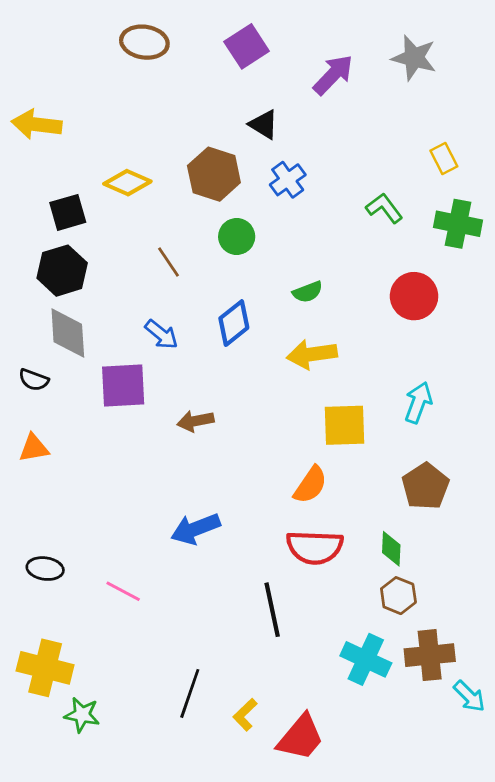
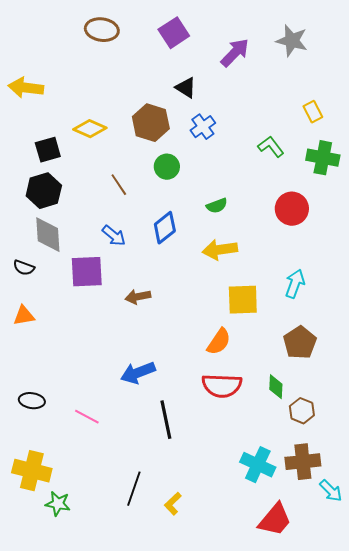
brown hexagon: (398, 596) -> (302, 411), moved
black line: (272, 610) -> (166, 420), moved
red trapezoid: (300, 737) -> (275, 520), moved

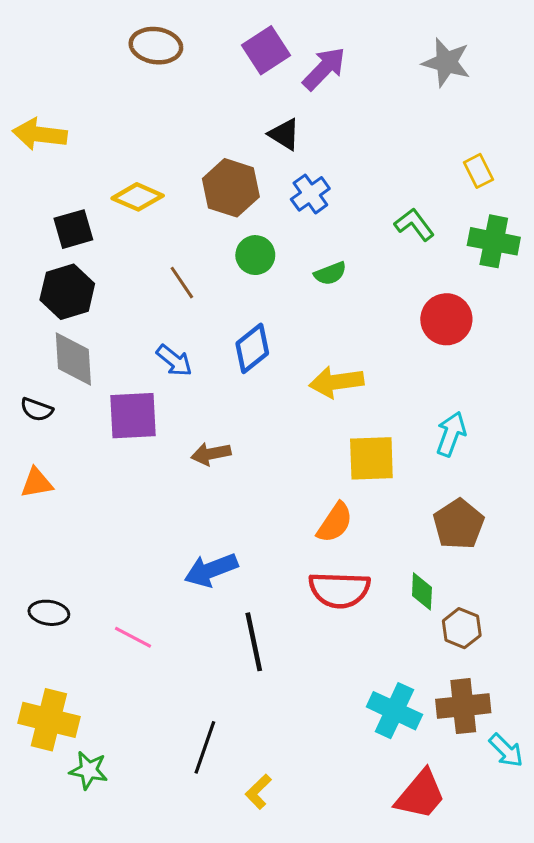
purple arrow: (235, 53) -> (324, 69), moved
green semicircle: (217, 206) -> (330, 273), moved
yellow L-shape: (173, 504) -> (258, 792), moved

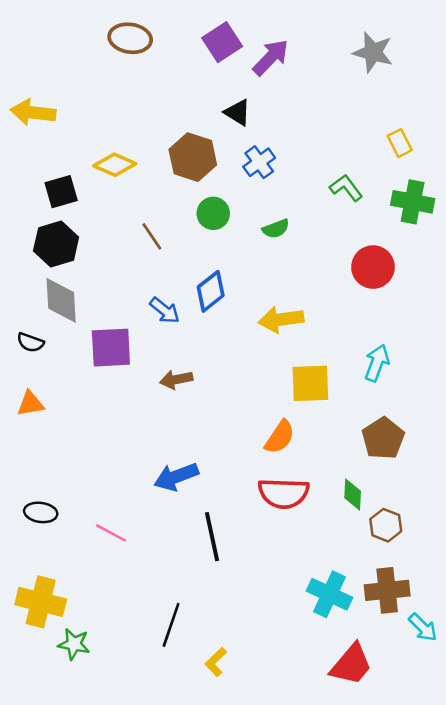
blue arrow: (174, 361) -> (165, 310), moved

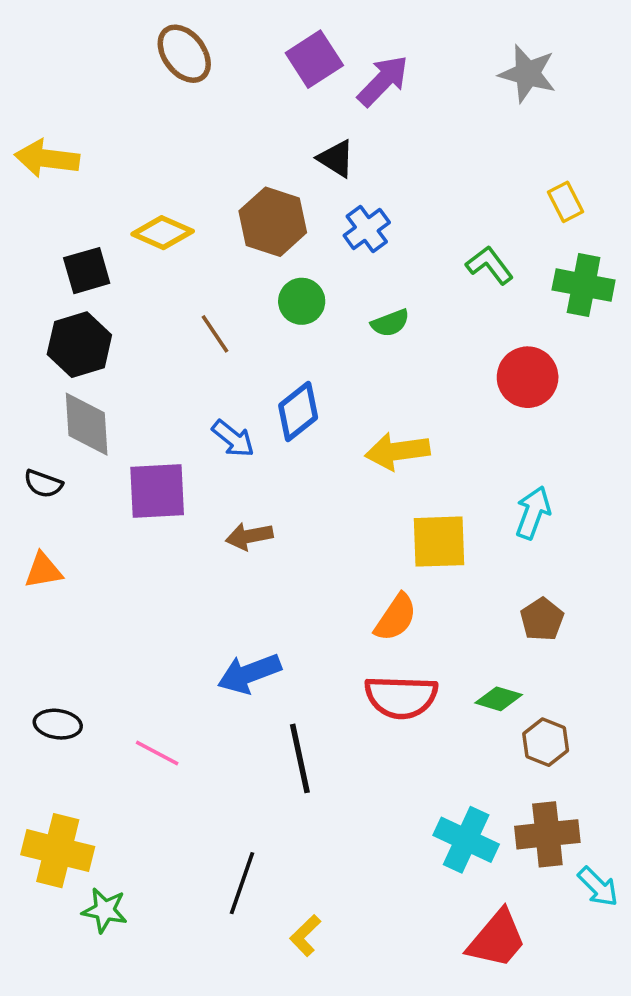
brown ellipse: (130, 38) -> (184, 54), turned 45
brown pentagon: (383, 438) -> (542, 619), size x0.7
green diamond: (353, 495) -> (499, 699), turned -76

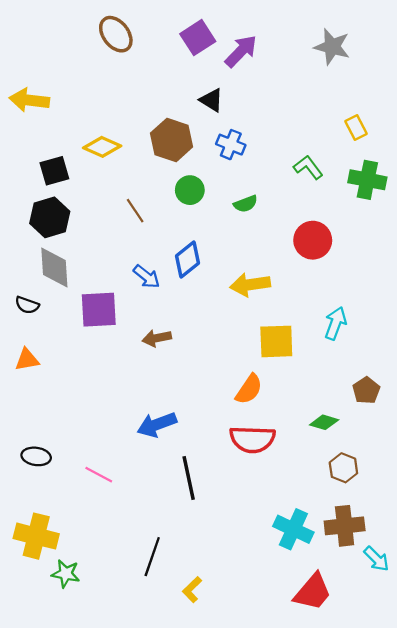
blue cross: (367, 229) -> (231, 145), turned -32
red circle: (528, 377) -> (313, 240), moved
brown pentagon: (542, 619) -> (366, 390), moved
green diamond: (499, 699) -> (324, 422), moved

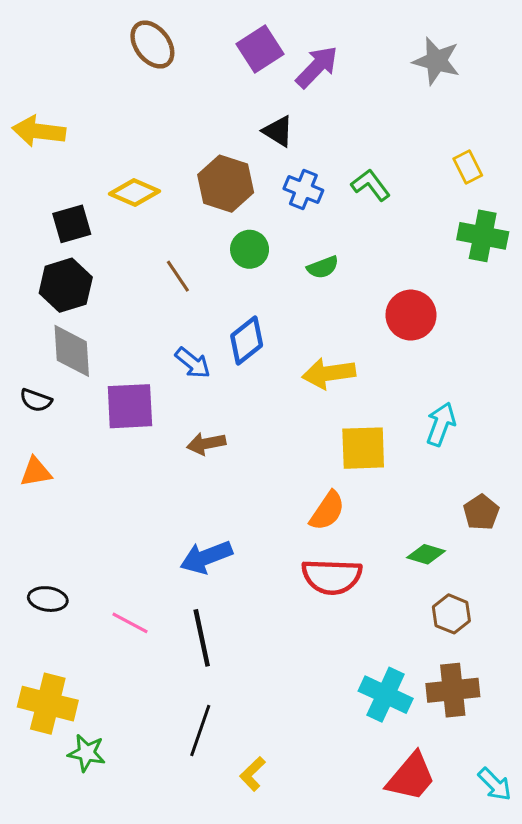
green L-shape: (308, 167) -> (371, 185), moved
black line: (189, 478) -> (202, 638), moved
cyan arrow: (376, 559) -> (495, 784), moved

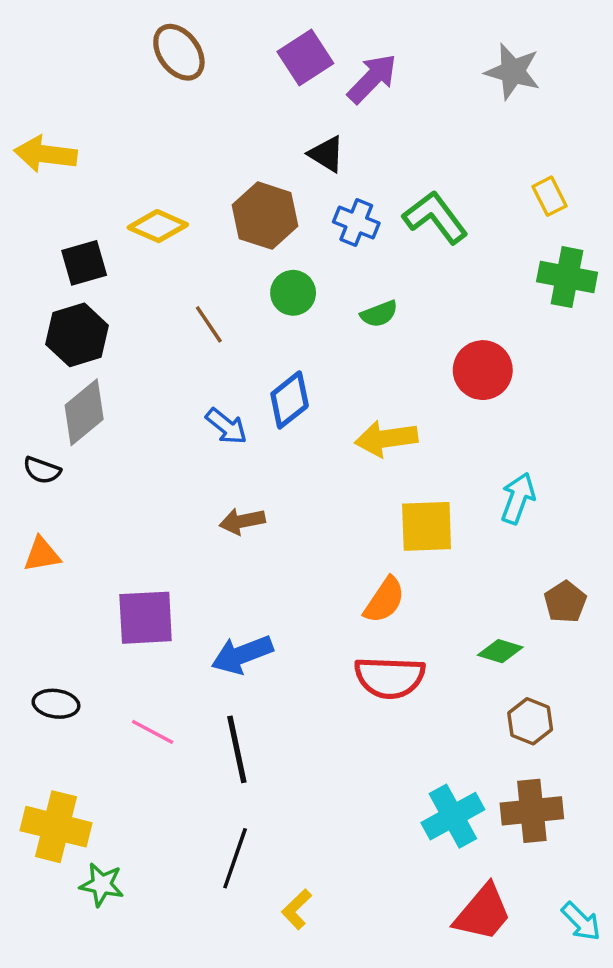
green L-shape: (371, 185) -> (435, 217), size x1.4
gray diamond: (72, 351) -> (84, 412), turned 54
purple square: (130, 406) -> (146, 618), moved
cyan cross: (386, 695) -> (453, 816), turned 36

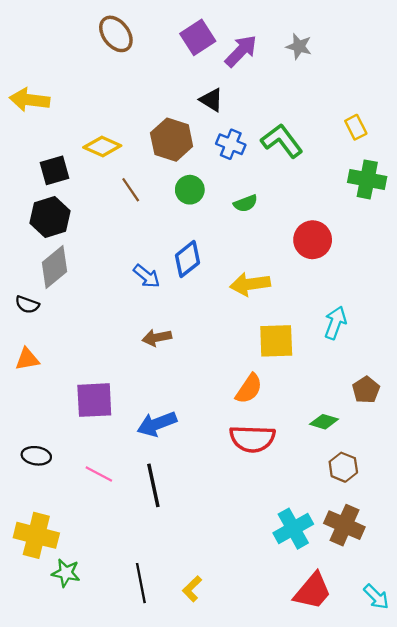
gray star: (513, 72) -> (299, 46), moved, size x0.7
brown line: (209, 324) -> (131, 190), moved
brown cross: (532, 811) -> (344, 525), turned 30
black line: (235, 858) -> (141, 583), moved, turned -30

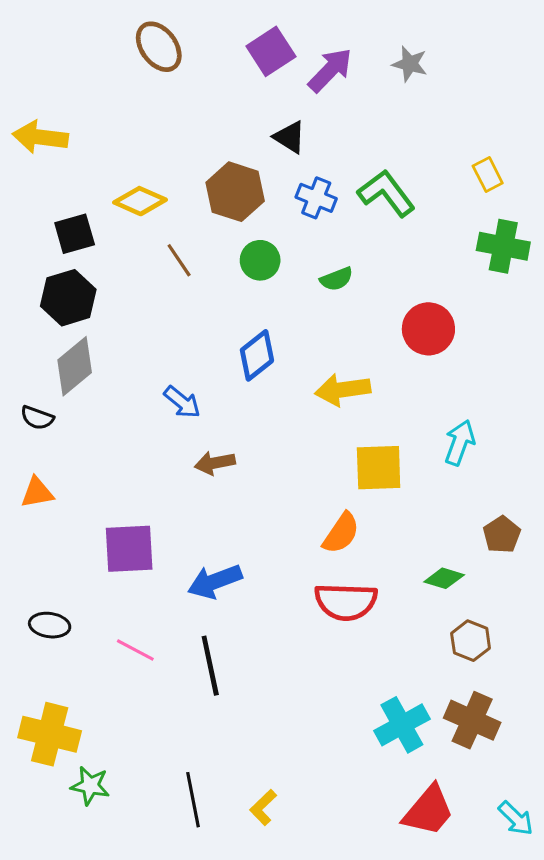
blue arrow: (147, 276) -> (182, 402), moved

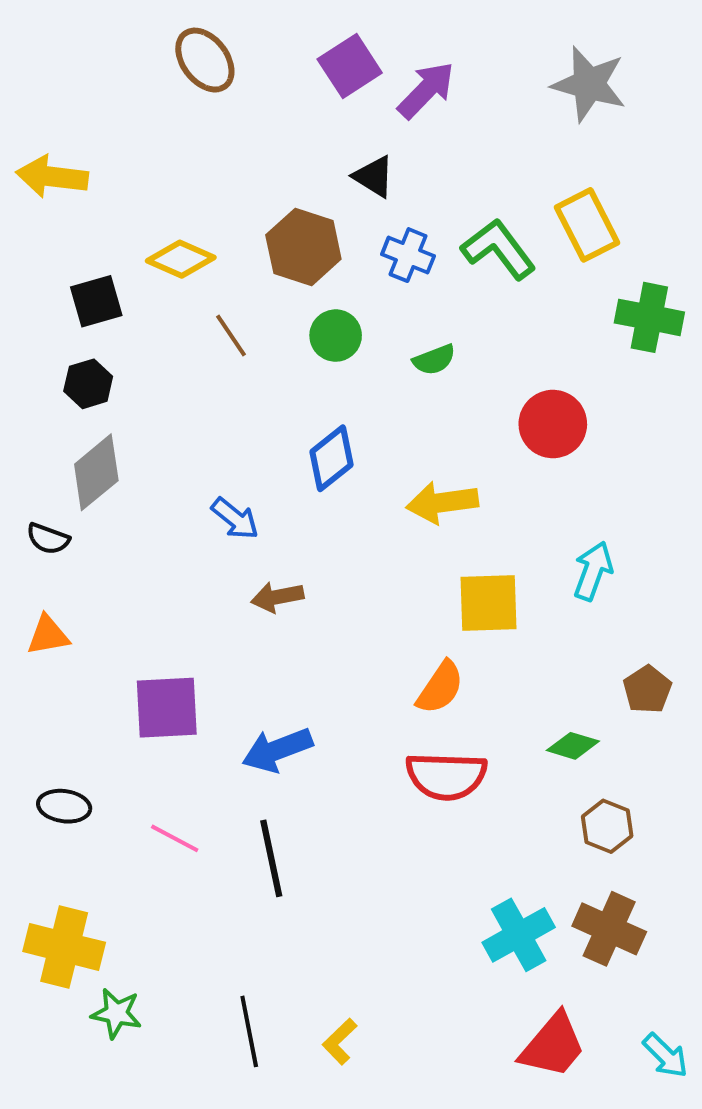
gray star: (410, 64) -> (589, 84), moved, size x1.6
yellow rectangle: (488, 175) -> (587, 225), moved, size x1.6
black hexagon: (68, 298) -> (88, 384), size x0.7

